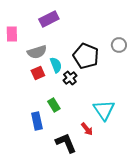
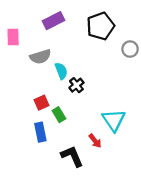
black pentagon: (86, 56) -> (101, 26), moved, turned 30
red square: (38, 73) -> (41, 103), moved

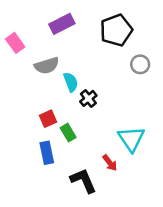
pink rectangle: (13, 37) -> (15, 43), turned -35
gray circle: (130, 49) -> (140, 64), moved

